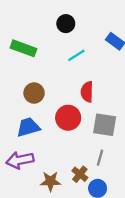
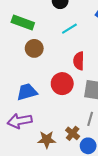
brown circle: (34, 93) -> (34, 48), moved

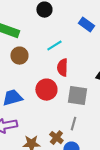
cyan line: (69, 29) -> (54, 46), moved

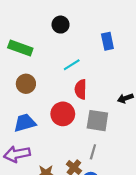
blue rectangle: (86, 25) -> (107, 41), turned 42
brown circle: (19, 56) -> (26, 84), moved

